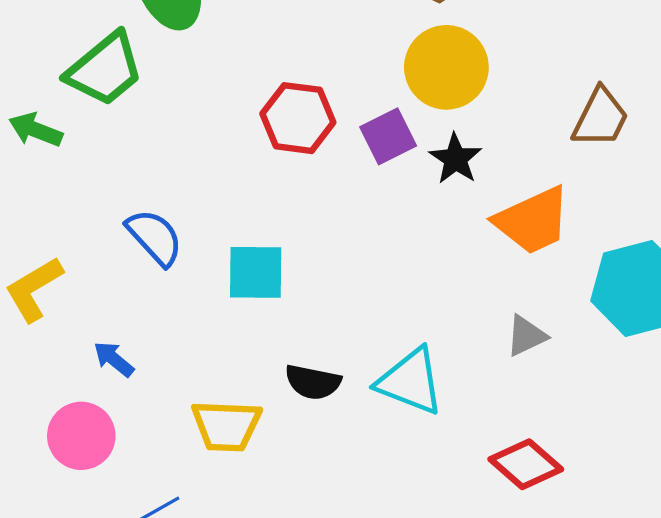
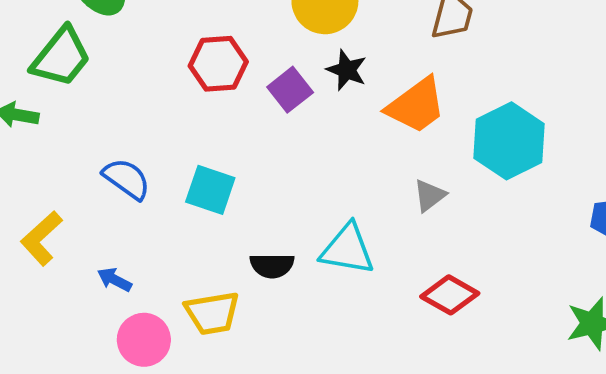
purple square: (388, 136) -> (290, 90), moved
cyan square: (256, 272) -> (210, 190), turned 30
pink circle: (81, 436) -> (144, 340), moved

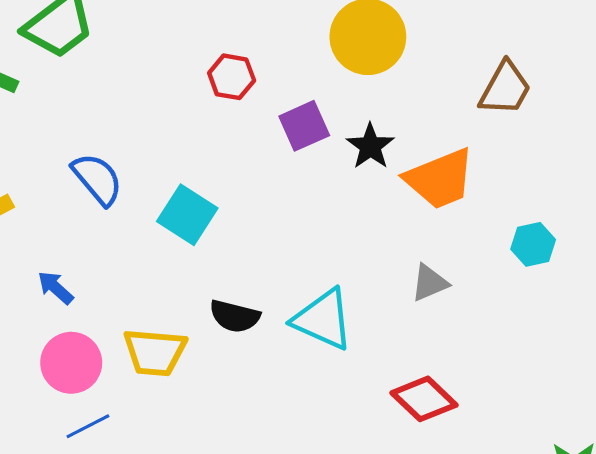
red hexagon: (218, 64) -> (232, 77), size x0.7
black star: (347, 70) -> (370, 146), moved
cyan hexagon: (509, 141) -> (533, 244), size x0.5

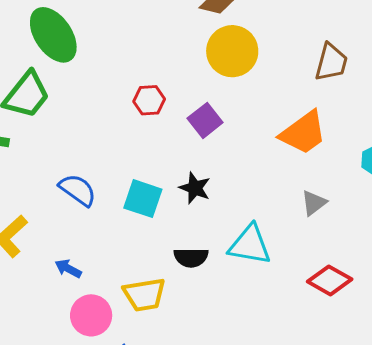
black star: (370, 146) -> (195, 188), moved

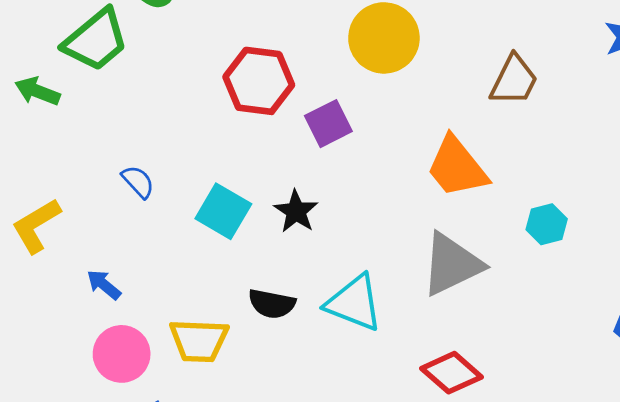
red hexagon: (149, 100) -> (259, 81), size x1.6
orange trapezoid: (303, 133) -> (457, 167), turned 76
blue semicircle: (78, 190) -> (138, 182), size x0.7
gray triangle: (314, 203) -> (452, 264), size x1.8

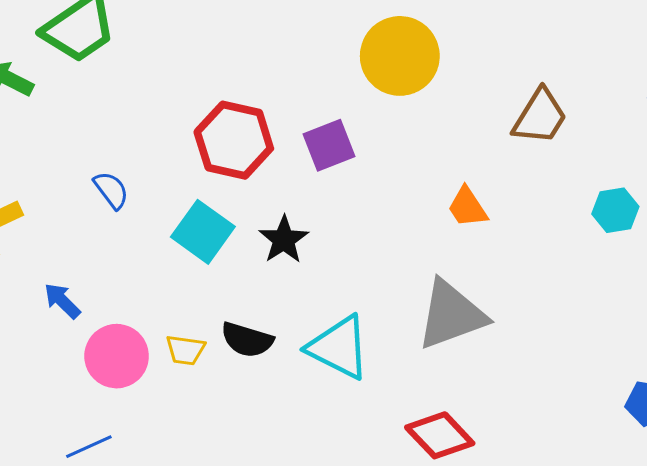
red hexagon: (259, 81) -> (234, 140), moved
orange trapezoid: (457, 167) -> (467, 207), size x0.6
cyan hexagon: (547, 224) -> (615, 210), moved
yellow trapezoid: (199, 341) -> (185, 350), moved, size x0.6
pink circle: (122, 354) -> (117, 356), moved

